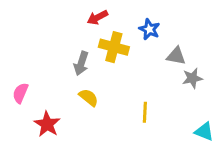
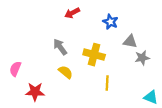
yellow cross: (114, 47) -> (94, 55), moved
gray arrow: (81, 63) -> (60, 47), turned 126
red star: (47, 124) -> (35, 92), turned -30

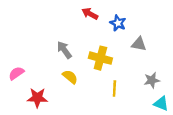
red arrow: (72, 13) -> (90, 14), moved, turned 56
gray star: (142, 58) -> (152, 80), moved
pink semicircle: (15, 69) -> (16, 73), turned 32

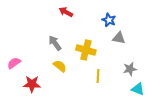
red arrow: (90, 14) -> (66, 12), moved
blue star: (118, 23) -> (109, 20), moved

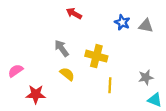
gray triangle: (119, 38) -> (146, 26), moved

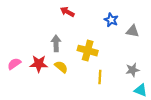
gray triangle: (146, 26) -> (133, 31), moved
gray arrow: (62, 48) -> (56, 43), turned 35
red star: (36, 94) -> (39, 64), moved

